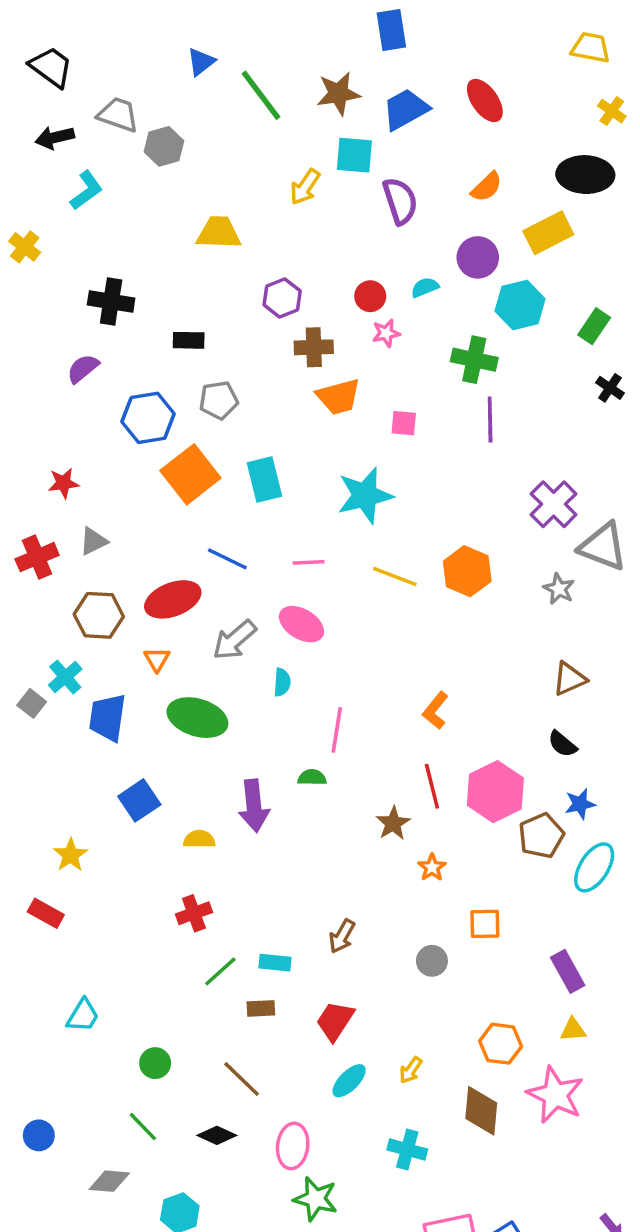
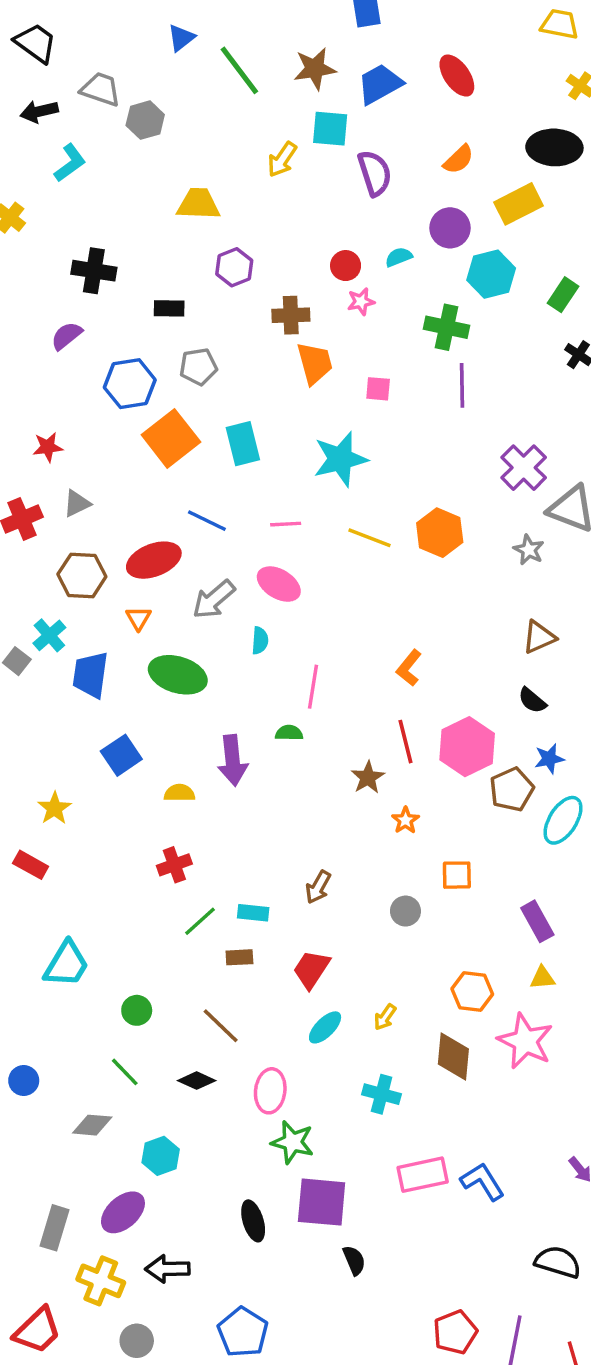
purple hexagon: (282, 298) -> (234, 267), moved
orange trapezoid: (338, 397) -> (315, 363), turned -90
cyan trapezoid: (83, 1015) -> (66, 964), size x1.4

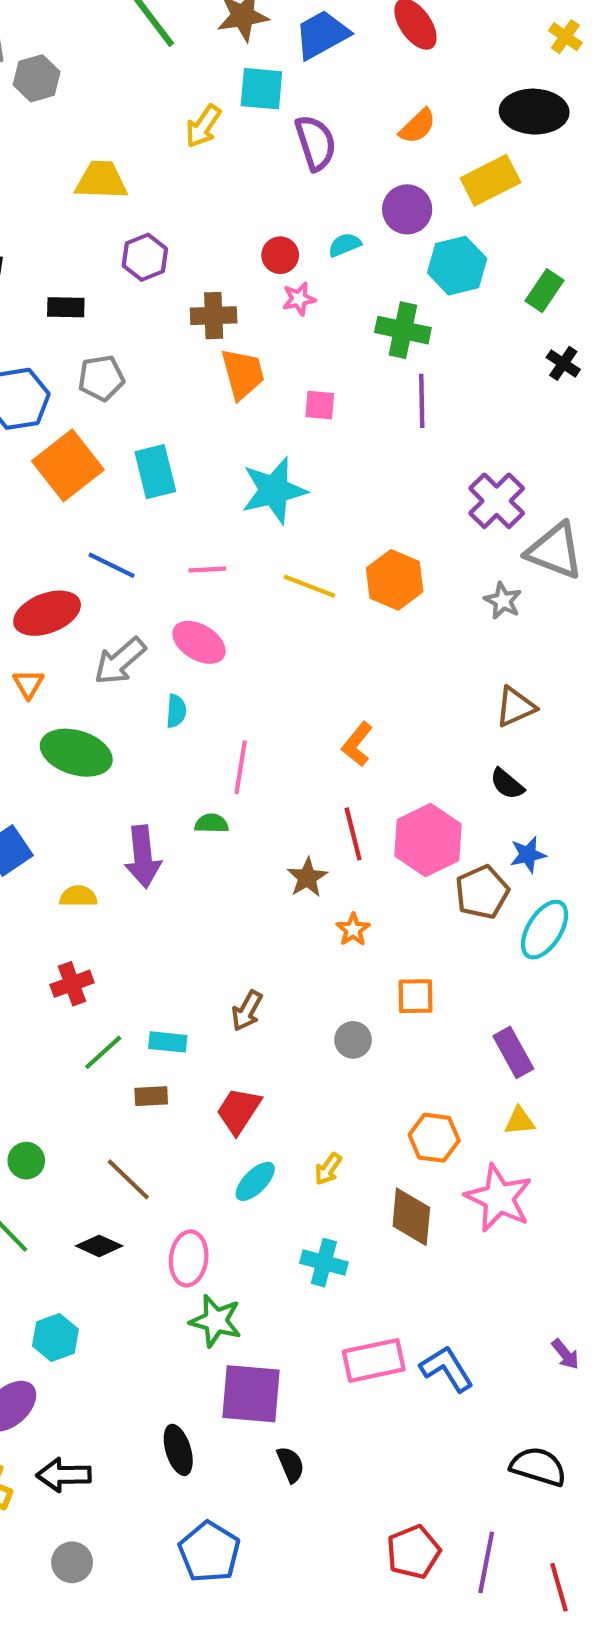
black ellipse: (253, 1221) -> (178, 1450), moved
blue pentagon: (243, 1332) -> (209, 1552), moved
gray circle: (137, 1341) -> (72, 1562), moved

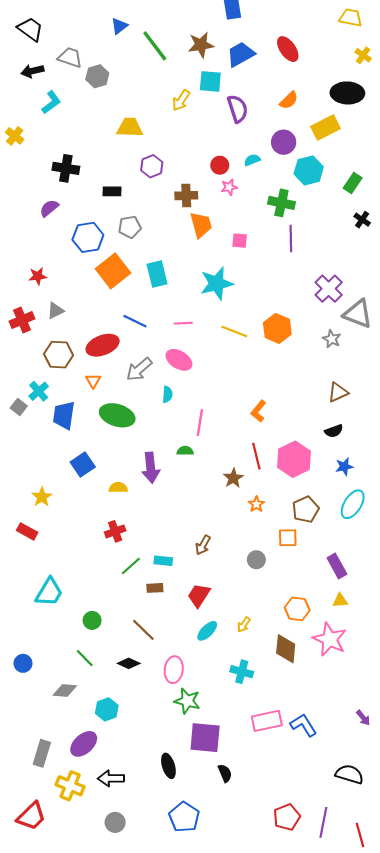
black semicircle: (507, 784) -> (334, 431), turned -60
brown pentagon: (482, 892) -> (306, 509), moved

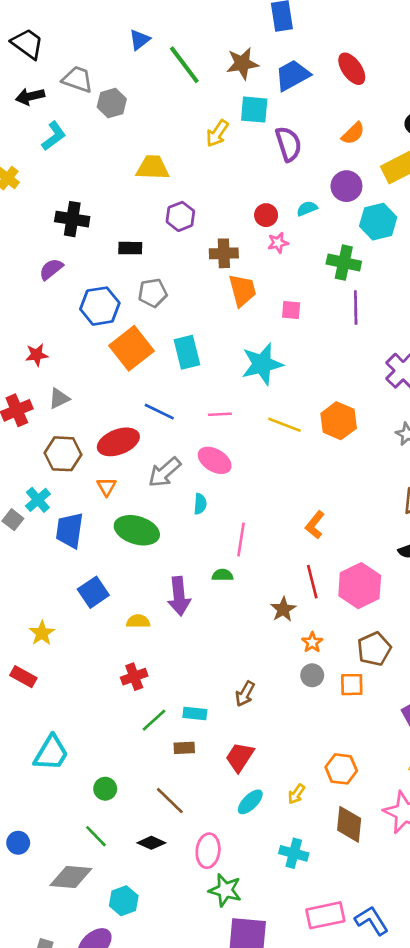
gray circle: (256, 560) -> (312, 675), moved
orange hexagon: (297, 609) -> (341, 769), moved
gray diamond: (65, 691) -> (71, 877), size x1.4

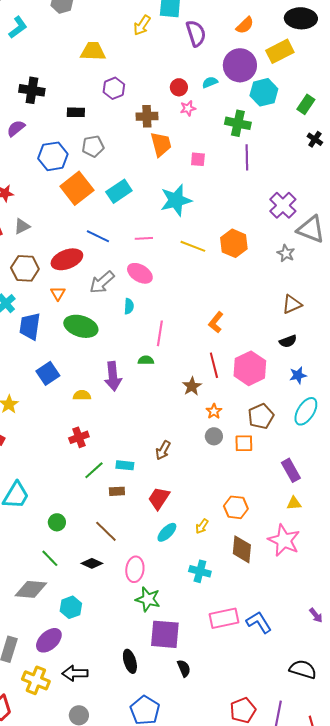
purple circle: (346, 186) -> (240, 65), size x1.4
cyan rectangle: (187, 352) -> (119, 191), turned 70

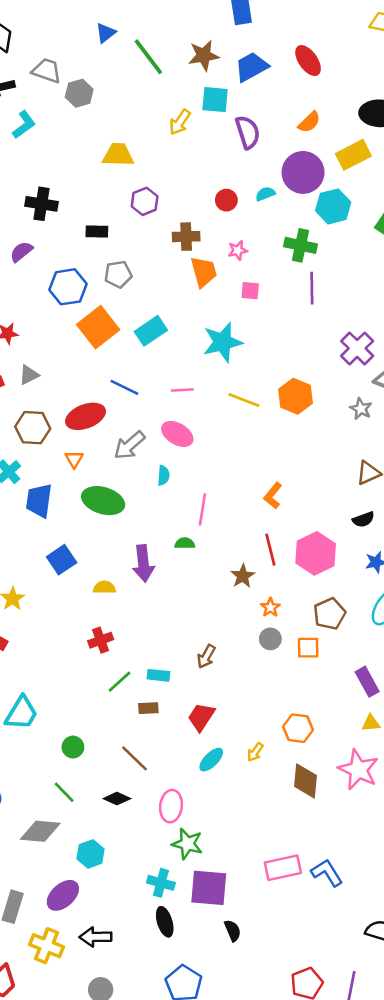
pink star: (188, 108) -> (238, 250), moved
cyan cross: (200, 571) -> (161, 883), moved

